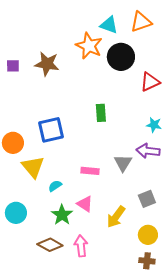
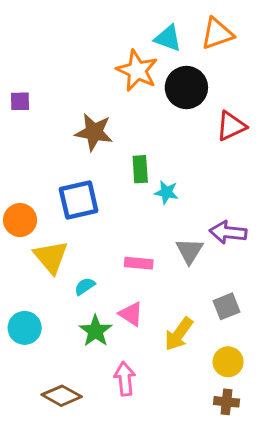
brown star: (47, 64) -> (94, 132), moved
green rectangle: (101, 113) -> (140, 169), moved
cyan star: (154, 125) -> (166, 192), moved
brown diamond: (50, 245) -> (62, 396), moved

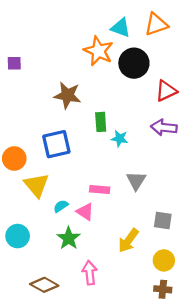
purple square: (20, 101) -> (14, 63), moved
purple arrow: (228, 232) -> (164, 127), moved
gray square: (226, 306) -> (163, 221), turned 30
pink triangle: (131, 314) -> (85, 212), moved

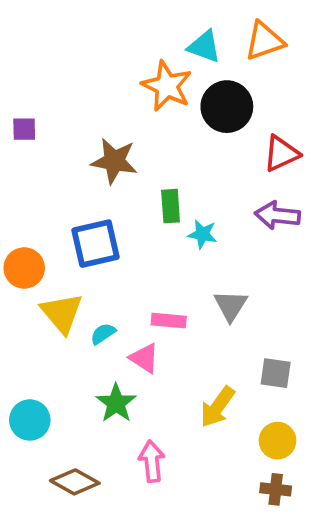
purple square: (14, 63) -> (24, 129), moved
cyan semicircle: (61, 206) -> (103, 334), moved
cyan circle: (18, 236) -> (30, 420), moved

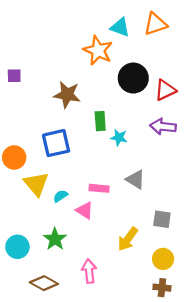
black circle: (227, 107) -> (133, 78), moved
gray triangle: (231, 306) -> (135, 180), turned -30
green star: (116, 403) -> (55, 239), moved

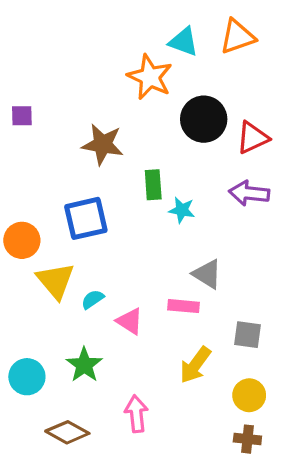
pink rectangle: (99, 188) -> (184, 306), moved

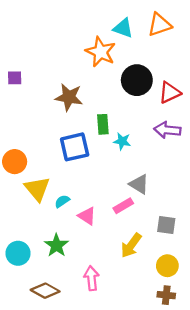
blue square: (86, 218) -> (75, 147), moved
pink rectangle: (184, 306) -> (123, 206), turned -36

